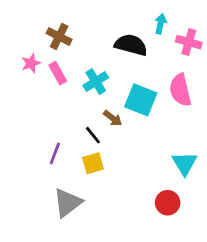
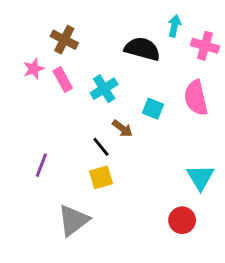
cyan square: (141, 100) -> (153, 109), size x0.6
purple line: (55, 153) -> (41, 165), moved

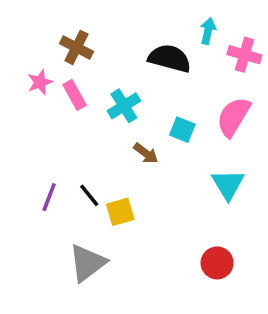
pink semicircle: (196, 98) -> (233, 117), turned 44
black line: (101, 147) -> (89, 195), moved
cyan triangle: (200, 177) -> (228, 184), moved

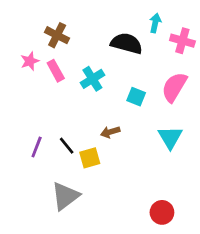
brown arrow: (146, 153) -> (110, 132), moved, turned 126
red circle: (217, 263) -> (162, 212), moved

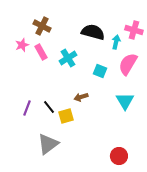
cyan arrow: (155, 23) -> (116, 42), moved

